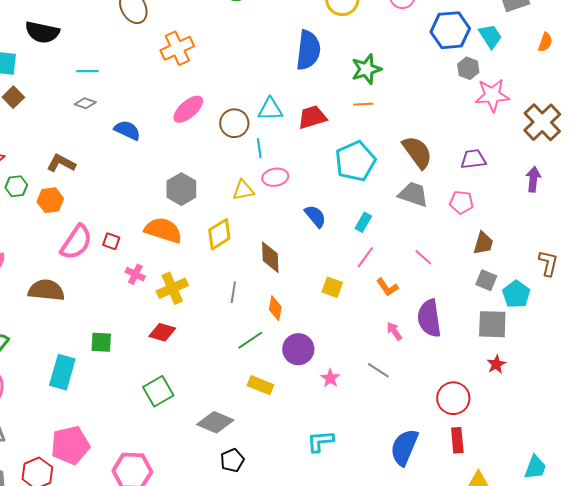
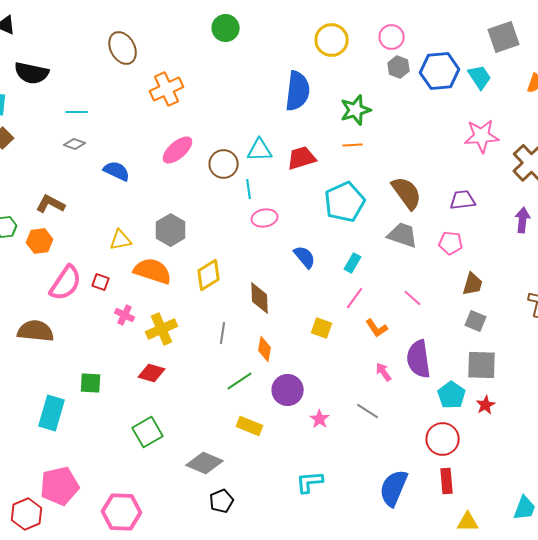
gray hexagon: (468, 68) -> (399, 67), moved
yellow triangle: (243, 190) -> (121, 240), moved
cyan pentagon: (516, 294) -> (452, 395), moved

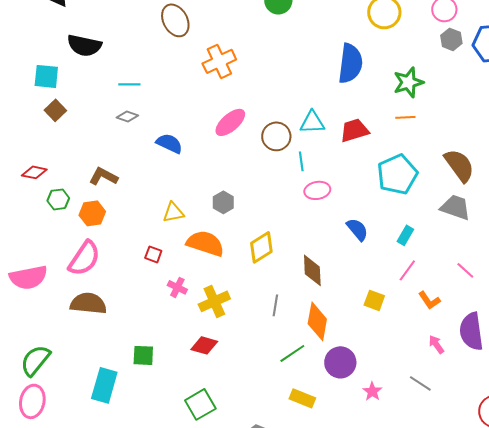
gray hexagon: (171, 230) -> (223, 202), size x0.7
pink semicircle: (66, 283) -> (84, 258), moved
orange diamond: (265, 349) -> (317, 321), size x1.5

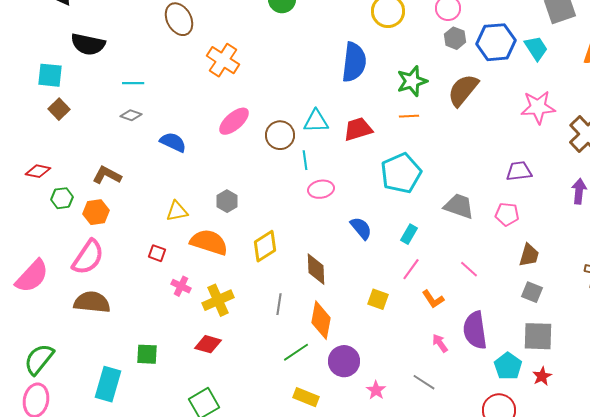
orange cross: (219, 61) -> (223, 60), turned -32
brown semicircle: (459, 165) -> (463, 90), moved, turned -105
pink semicircle: (28, 277) -> (32, 276), turned -36

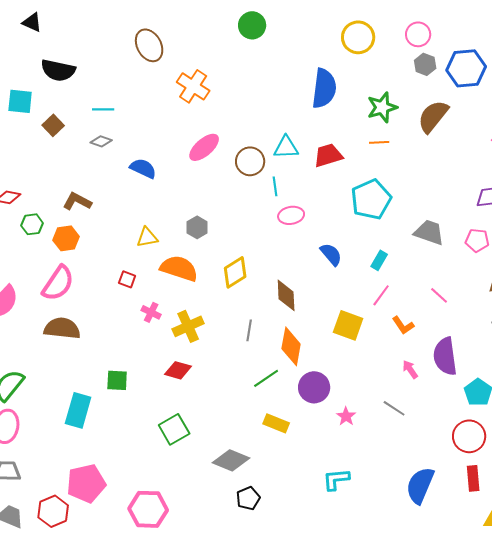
brown square: (59, 109) -> (53, 125), moved
yellow square: (378, 299) -> (348, 325), size x1.4

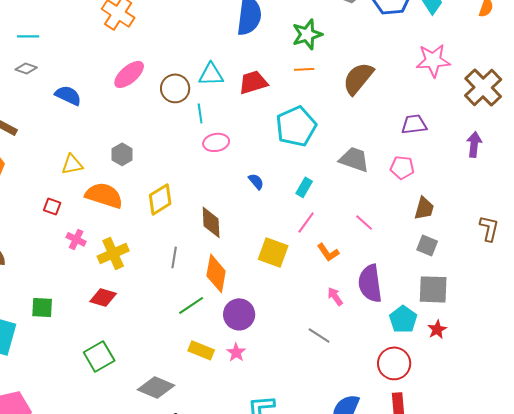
brown semicircle: (433, 116) -> (358, 78), moved
blue semicircle: (331, 254) -> (256, 181), size x0.7
pink star: (346, 416) -> (236, 352), moved

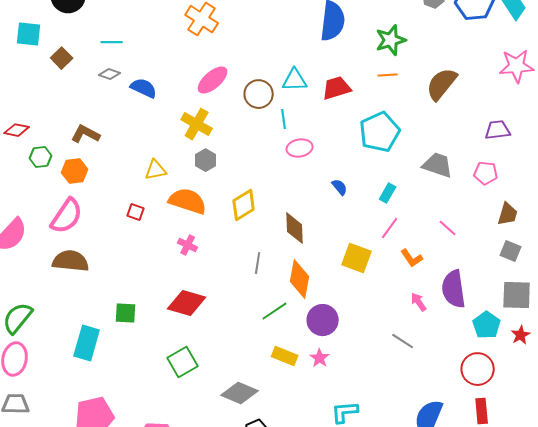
blue semicircle: (68, 95) -> (144, 88), moved
pink cross: (76, 239) -> (188, 245), moved
yellow cross: (113, 253) -> (197, 124), moved, turned -36
red diamond: (103, 297) -> (187, 303), size x1.4

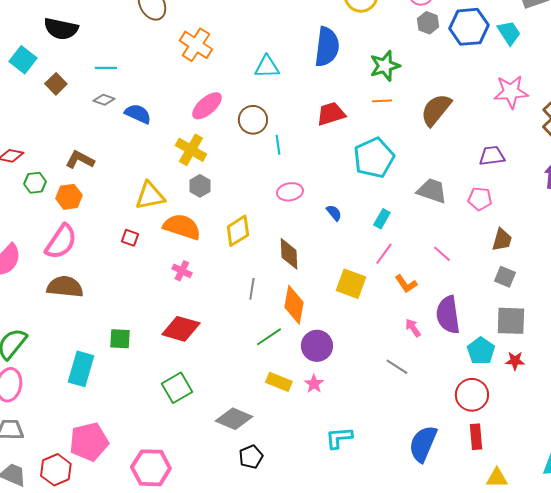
cyan square: (29, 34) -> (23, 60), turned 32
cyan triangle: (295, 80) -> (267, 67), moved
pink ellipse: (300, 148) -> (290, 192), moved
yellow triangle: (156, 170) -> (150, 196), size x1.4
red star: (521, 335) -> (515, 361), turned 30

